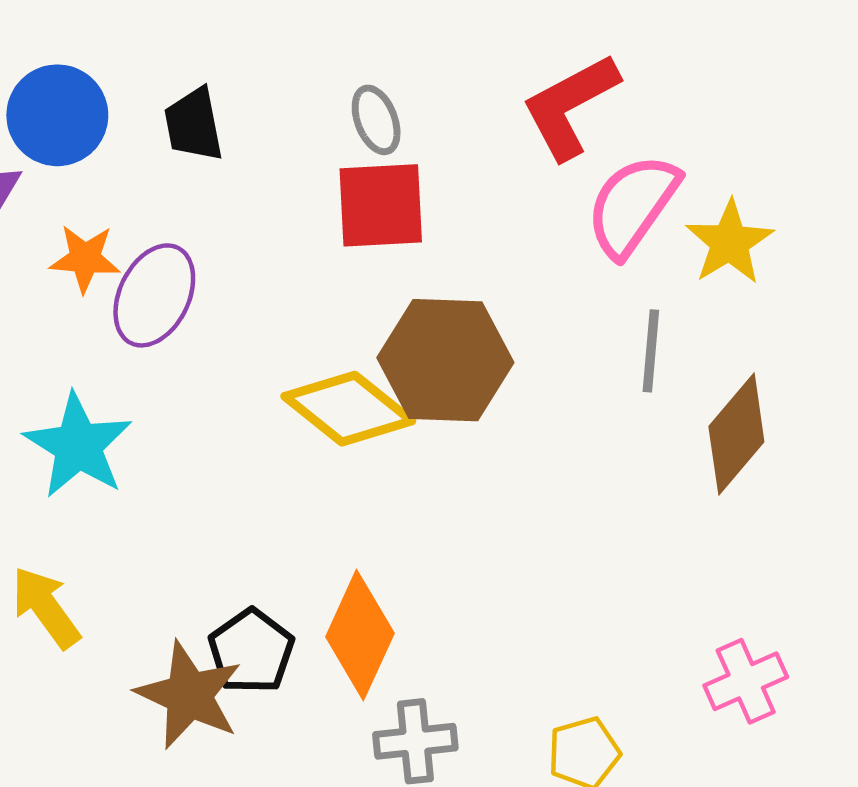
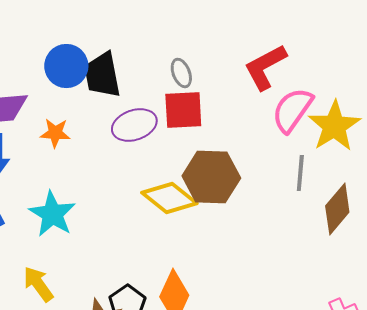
blue circle: (57, 115) -> (66, 66), moved
black trapezoid: (194, 125) -> (102, 75), size x1.4
yellow star: (729, 242) -> (334, 126), size x1.4
purple ellipse: (154, 295) -> (134, 125), moved, turned 45

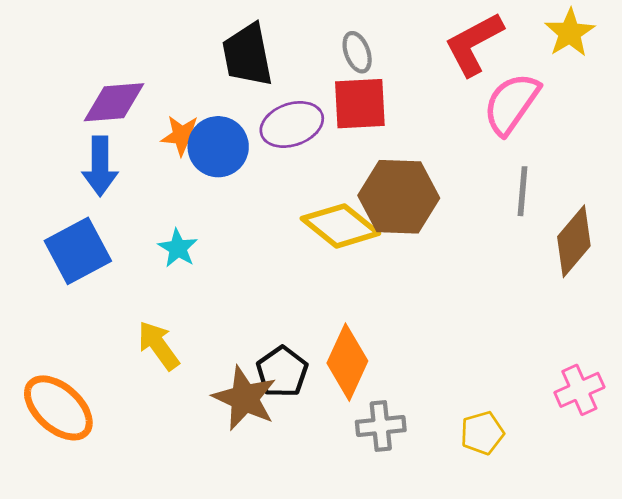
blue circle: (66, 66) -> (218, 147), moved
yellow star: (334, 126) -> (570, 33), moved, size x0.7
cyan star: (52, 214) -> (178, 248), size x0.6

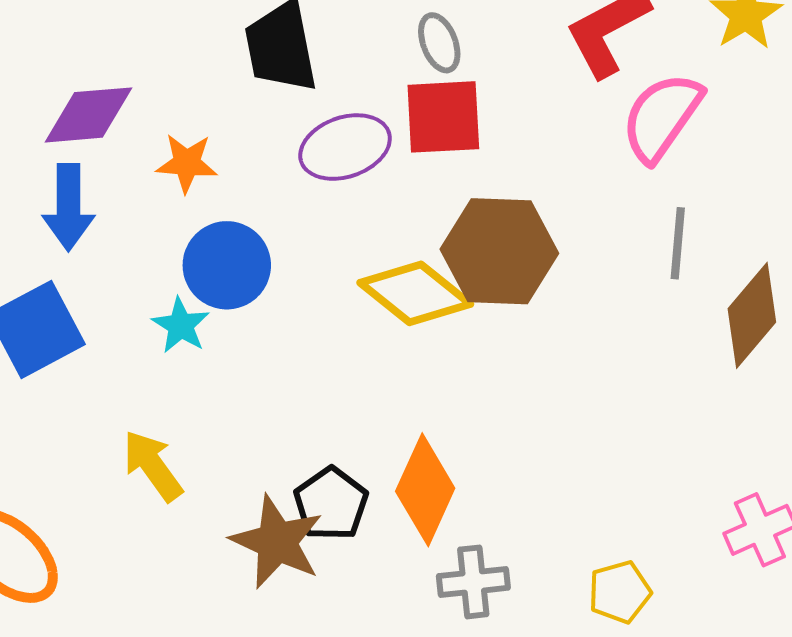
blue circle: (218, 147) -> (227, 265), moved

